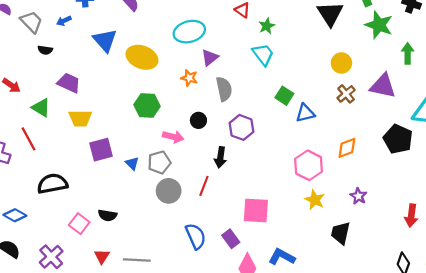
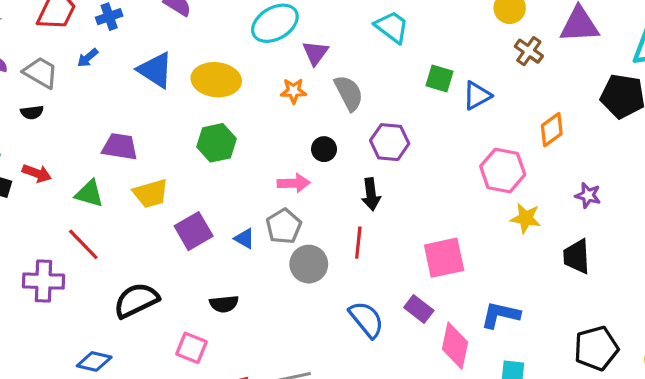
black semicircle: (45, 50) -> (32, 112), moved
green hexagon: (147, 105) -> (216, 143), moved
black semicircle: (107, 215) -> (224, 304), moved

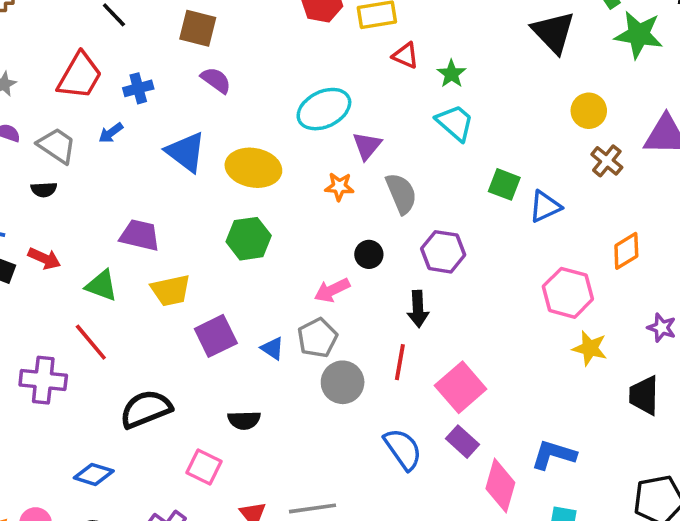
pink arrow: (294, 183) -> (332, 290), turned 152
pink square: (444, 258) -> (461, 387), moved, turned -33

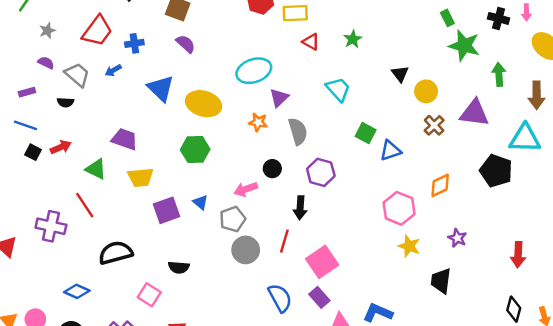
black triangle: (553, 32) -> (400, 74), moved, size x0.6
green star: (451, 74) -> (353, 39), moved
red arrow: (44, 258) -> (61, 147), turned -54
blue triangle: (272, 348) -> (201, 202), moved

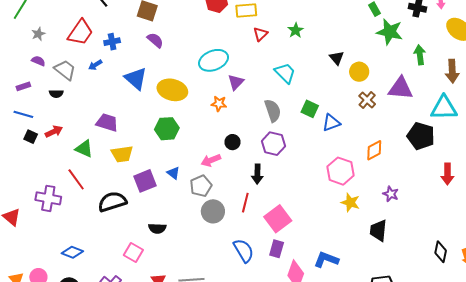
red triangle: (311, 42) -> (260, 34), turned 49
gray semicircle: (298, 131) -> (273, 111), moved
black semicircle: (116, 253) -> (112, 202), moved
red arrow: (518, 255) -> (447, 174), moved
purple rectangle: (319, 297) -> (277, 249), turned 60

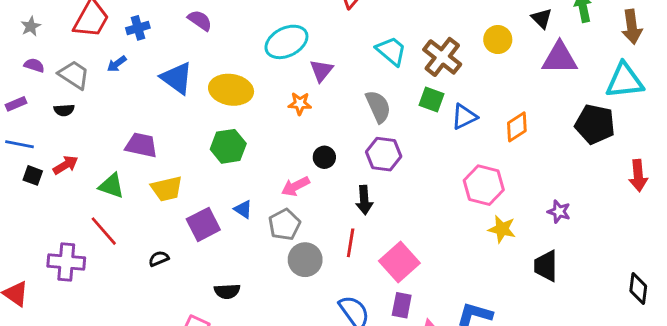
black triangle: (337, 58) -> (542, 18), moved
brown cross: (367, 100) -> (442, 57), moved, size x1.5
orange diamond: (374, 150) -> (517, 127), moved
black semicircle: (112, 202) -> (159, 259), size x0.5

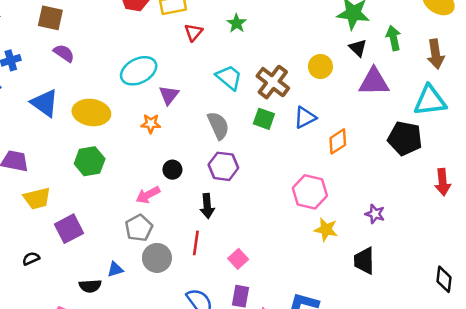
blue triangle: (464, 117) -> (305, 117), moved
blue triangle: (243, 209) -> (115, 269), moved, turned -49
pink square: (399, 262) -> (238, 259), size x0.6

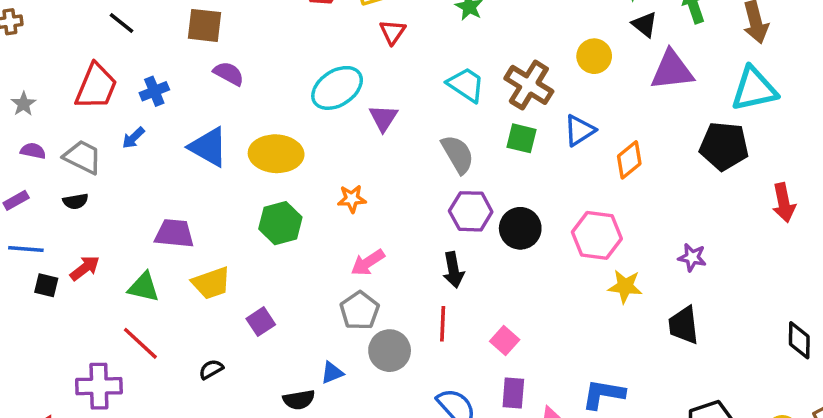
red triangle: (194, 32) -> (393, 32), moved
orange star: (151, 124) -> (352, 199), moved
black circle: (172, 170) -> (520, 228), moved, size x1.5
purple square: (69, 229) -> (261, 322), size x0.7

